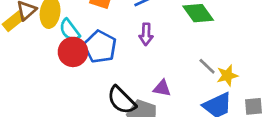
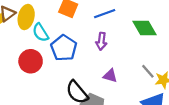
red circle: (73, 52) -> (31, 61), moved
purple triangle: (162, 88) -> (110, 76), moved

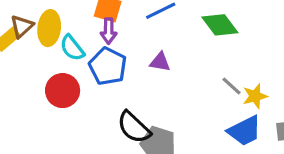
purple arrow: (101, 41) -> (109, 31), moved
purple triangle: (110, 76) -> (160, 62), moved

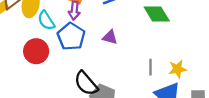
gray line: (231, 86) -> (150, 67), moved, turned 42

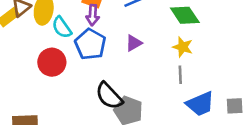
purple triangle: (110, 37) -> (134, 43), turned -42
yellow star: (178, 69) -> (183, 47), moved, turned 30

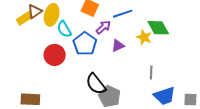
purple arrow: (93, 15) -> (103, 27), moved, turned -140
yellow star: (183, 47) -> (144, 37), moved

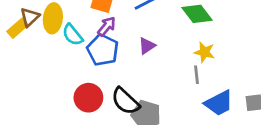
purple arrow: (103, 27) -> (107, 26), moved
yellow star: (144, 37) -> (204, 52), moved
red circle: (55, 55) -> (88, 98), moved

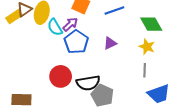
purple arrow: (107, 26) -> (70, 24), moved
yellow star: (204, 52) -> (147, 47), moved
black semicircle: (125, 101) -> (88, 83), turned -60

